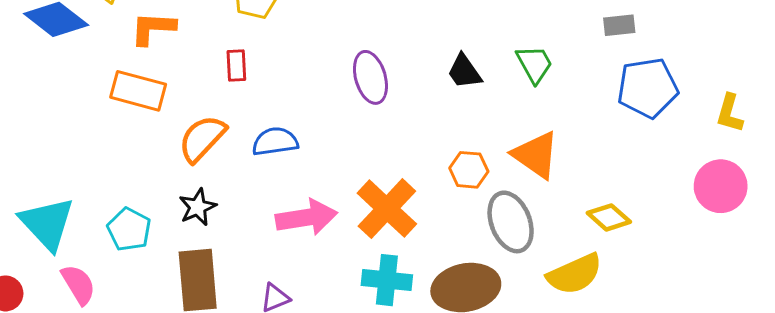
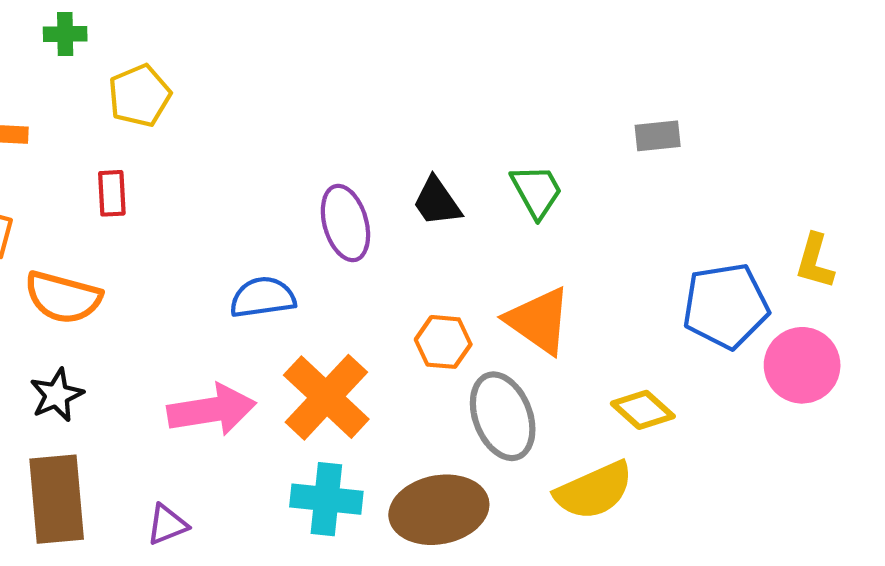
purple ellipse: (370, 77) -> (345, 223), moved
blue pentagon: (648, 88) -> (726, 306), moved
orange semicircle: (202, 139) -> (63, 297), turned -118
blue semicircle: (275, 141) -> (263, 297), moved

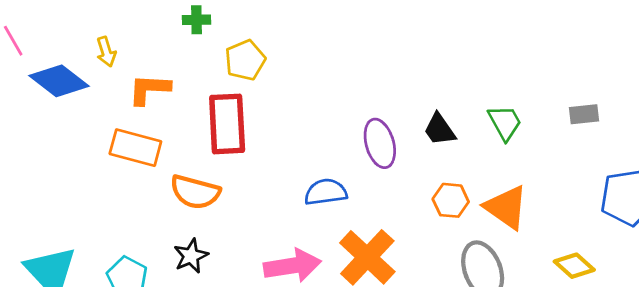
gray rectangle: (658, 136) -> (584, 114), moved
red rectangle: (112, 193) -> (227, 124), size x2.0
orange hexagon: (443, 342) -> (451, 200), moved

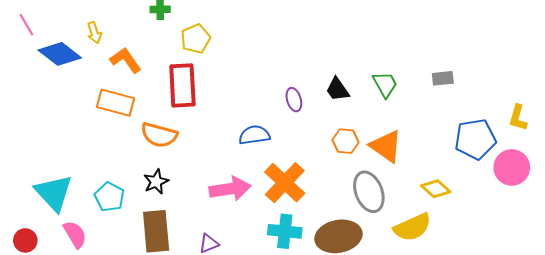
orange L-shape: (149, 89) -> (126, 60), turned 52
purple ellipse: (380, 143) -> (294, 100), size x0.7

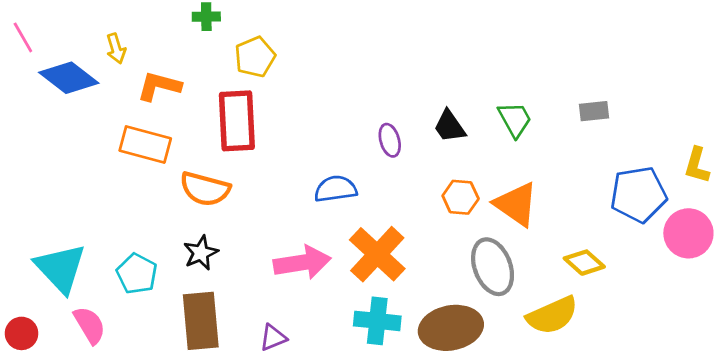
orange L-shape: (126, 60) -> (159, 86), turned -40

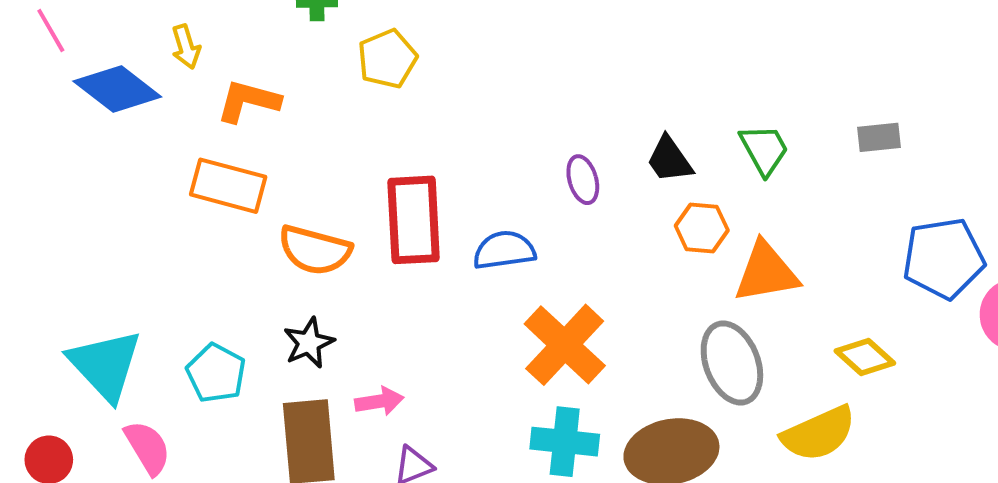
red rectangle: (237, 121) -> (414, 220), moved
orange hexagon: (461, 197) -> (702, 228), moved
orange triangle: (516, 204) -> (766, 272), turned -45
pink arrow: (302, 263) -> (379, 401), moved, size x0.6

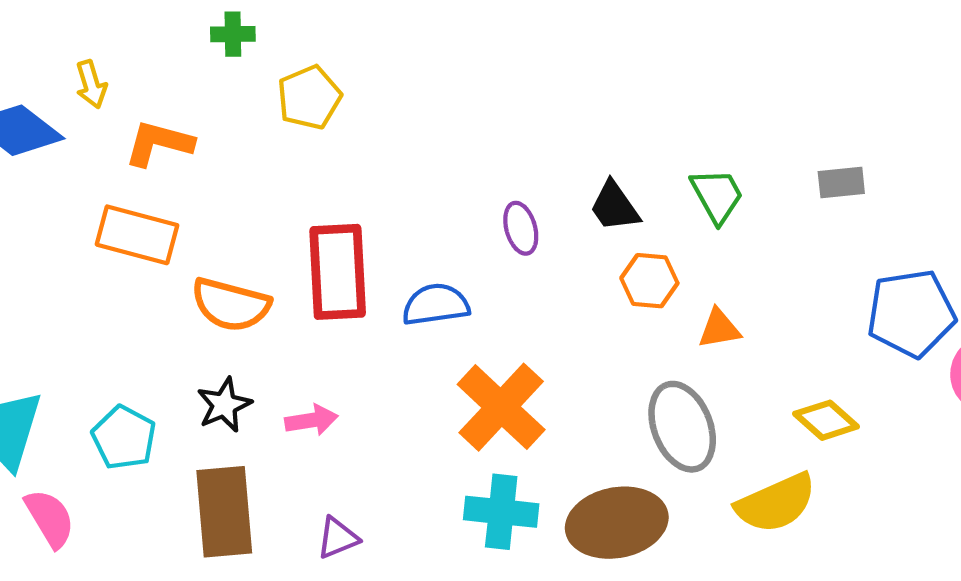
orange triangle: (766, 272) -> (719, 329), size x0.6
pink arrow: (379, 401) -> (311, 420), moved

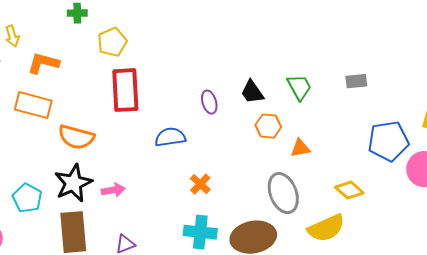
red rectangle: (338, 272) -> (125, 90), moved
black star: (224, 405) -> (73, 183), size x1.5
orange cross: (501, 407) -> (200, 184), size x0.5

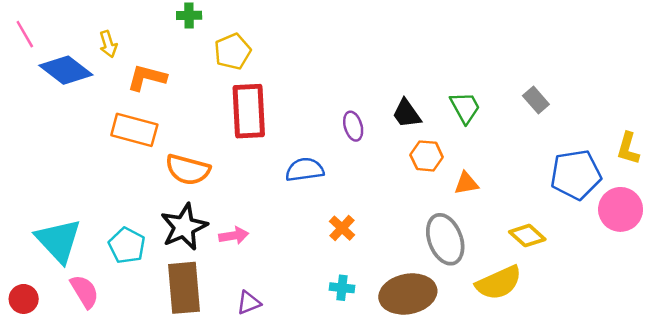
gray rectangle: (356, 81) -> (536, 100), turned 55
cyan cross: (200, 232) -> (342, 288), size x0.6

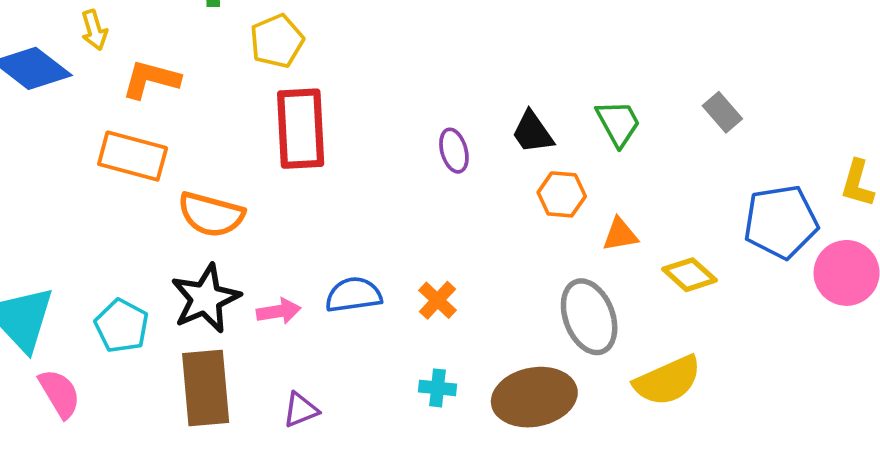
blue semicircle: (305, 170) -> (354, 295), moved
yellow diamond: (527, 236) -> (689, 275), moved

